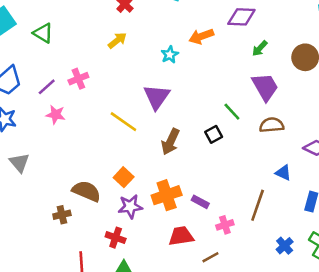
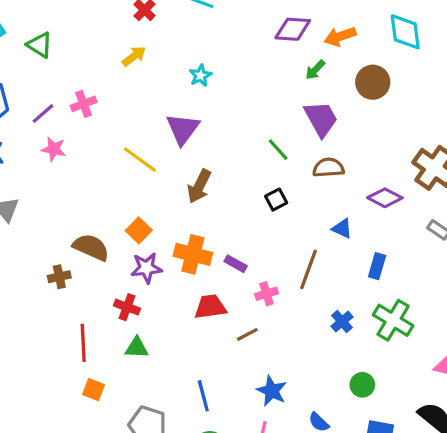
orange arrow: (201, 36) -> (340, 36), moved
black square: (214, 134) -> (276, 200), moved
orange cross: (167, 195) -> (193, 254), turned 32

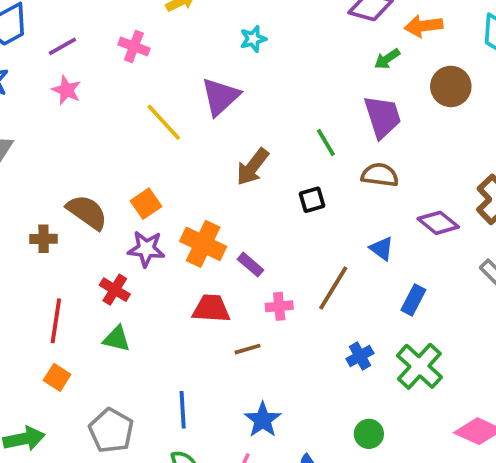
pink cross: (84, 104) -> (134, 46), moved, turned 30
brown arrow: (199, 186) -> (252, 167), moved

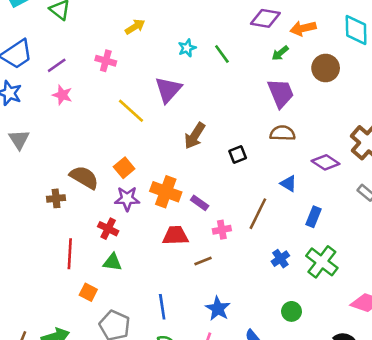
green line: (326, 142) -> (222, 54), moved
orange square: (57, 377) -> (88, 292), moved

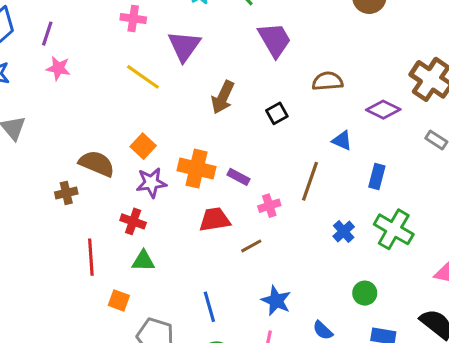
pink cross: (106, 61) -> (133, 19), moved
purple line: (57, 65) -> (47, 34), turned -30
purple trapezoid: (281, 93) -> (275, 40), moved

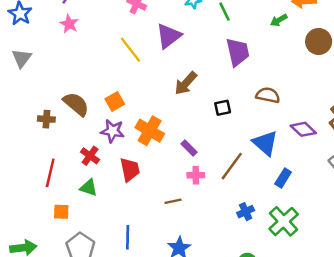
blue triangle: (342, 141) -> (265, 143), size x1.6
purple rectangle: (239, 177) -> (189, 148), moved
red trapezoid: (215, 220) -> (130, 170), moved, turned 70
orange square: (119, 300) -> (61, 212), turned -35

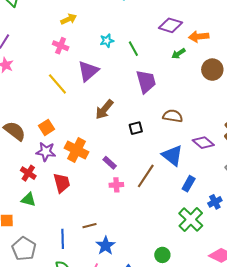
brown line: (173, 201) -> (89, 226), moved
blue cross: (246, 212) -> (215, 202), moved

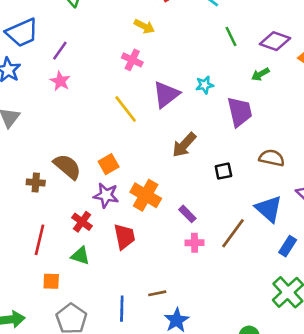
yellow arrow: (69, 19) -> (144, 26), turned 49
cyan star: (107, 41) -> (205, 85), moved
green line: (133, 49) -> (231, 37), moved
green arrow: (179, 54) -> (260, 74), moved

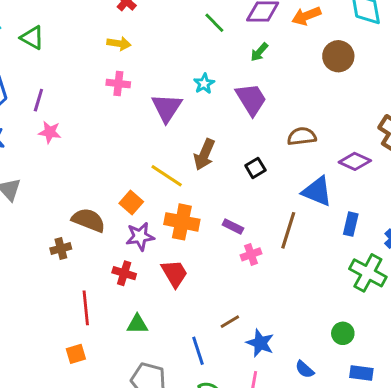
yellow line: (126, 109) -> (167, 176), moved
green triangle: (80, 256) -> (137, 324), moved
orange square: (51, 281) -> (76, 354), moved

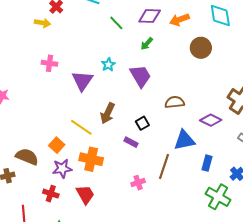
yellow arrow: (119, 44) -> (42, 23), moved
blue triangle: (317, 191) -> (184, 140), turned -35
purple rectangle: (233, 226) -> (131, 142), moved

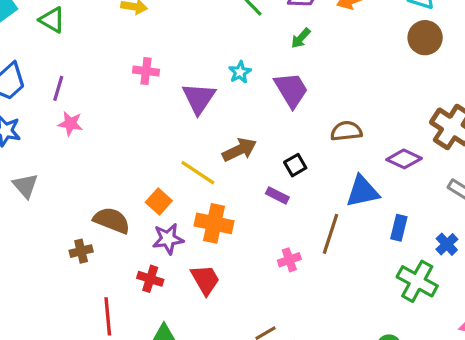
brown circle: (201, 48) -> (425, 38), moved
brown arrow: (108, 113) -> (239, 150), turned -140

